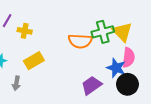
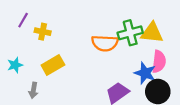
yellow triangle: (122, 32) -> (152, 33), turned -40

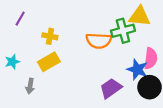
yellow cross: (43, 32) -> (50, 36), moved
yellow triangle: (152, 33) -> (140, 16), moved

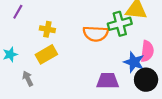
gray arrow: (30, 86) -> (28, 79), turned 144
purple trapezoid: (111, 88) -> (108, 81), turned 35

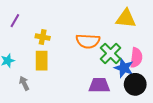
green cross: (120, 24) -> (111, 53), moved, turned -30
yellow rectangle: (46, 54) -> (42, 61), turned -60

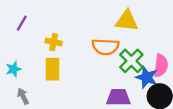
yellow triangle: (126, 19) -> (127, 21), moved
gray arrow: (24, 83) -> (23, 96), moved

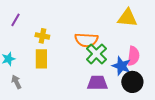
yellow triangle: (127, 21) -> (127, 18), moved
green cross: (131, 61) -> (96, 54), moved

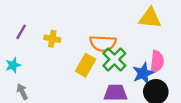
purple line: (15, 20) -> (21, 32), moved
yellow rectangle: (41, 59) -> (86, 65), moved, turned 30
blue star: (121, 66) -> (143, 73), turned 30

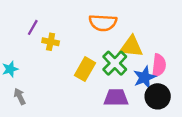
yellow triangle: (150, 18) -> (131, 46), moved
purple line: (21, 32) -> (33, 27), moved
orange semicircle: (103, 43) -> (103, 23), moved

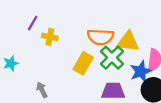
orange semicircle: (103, 23) -> (100, 37), moved
gray arrow: (20, 96) -> (42, 90), moved

